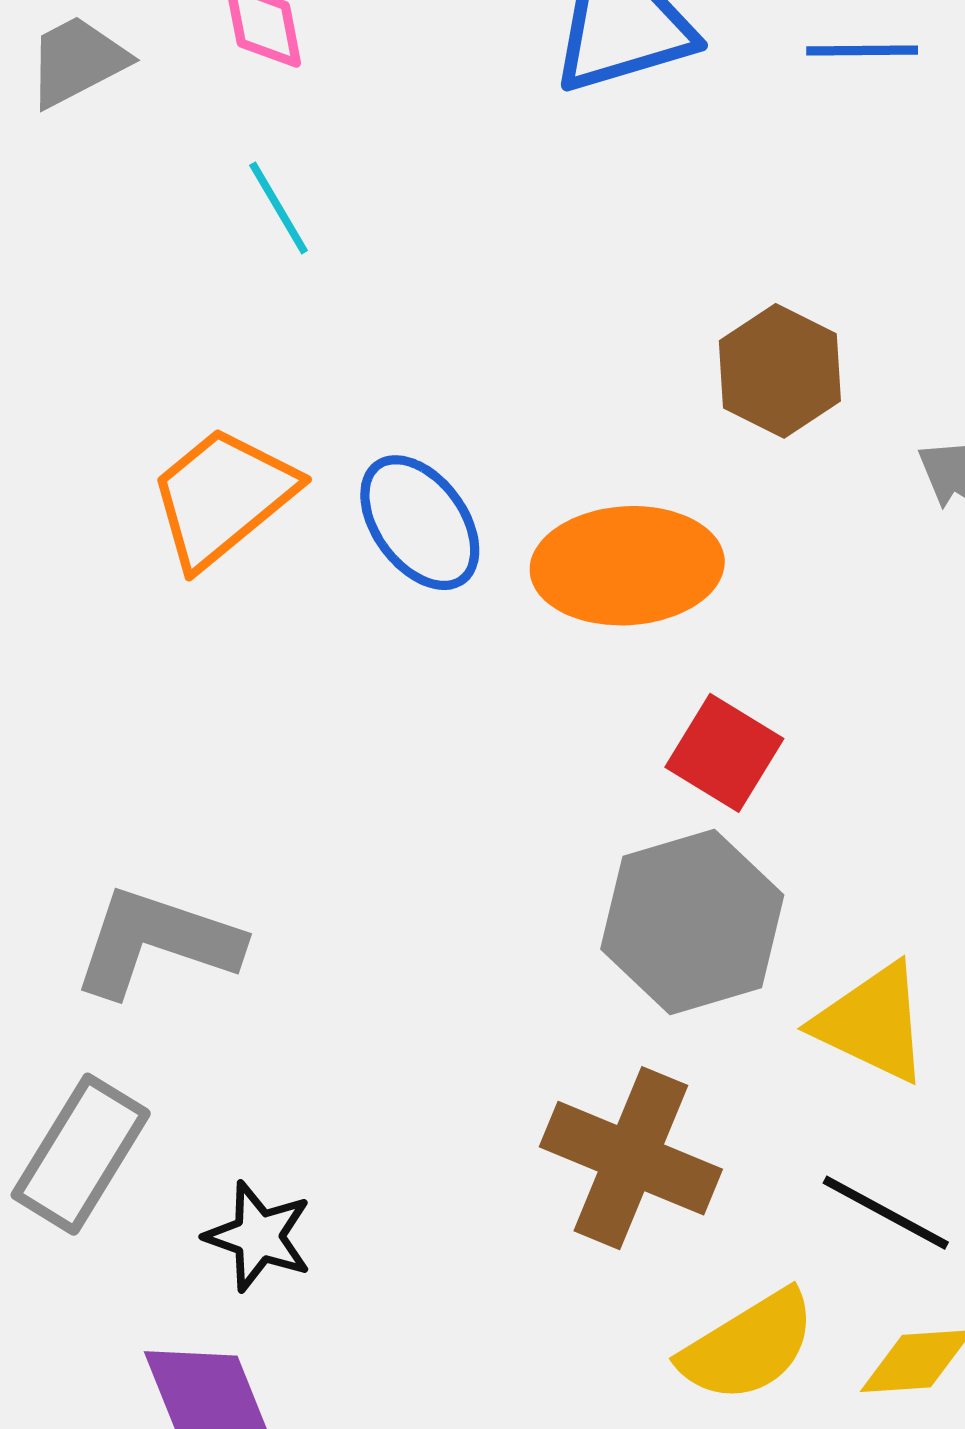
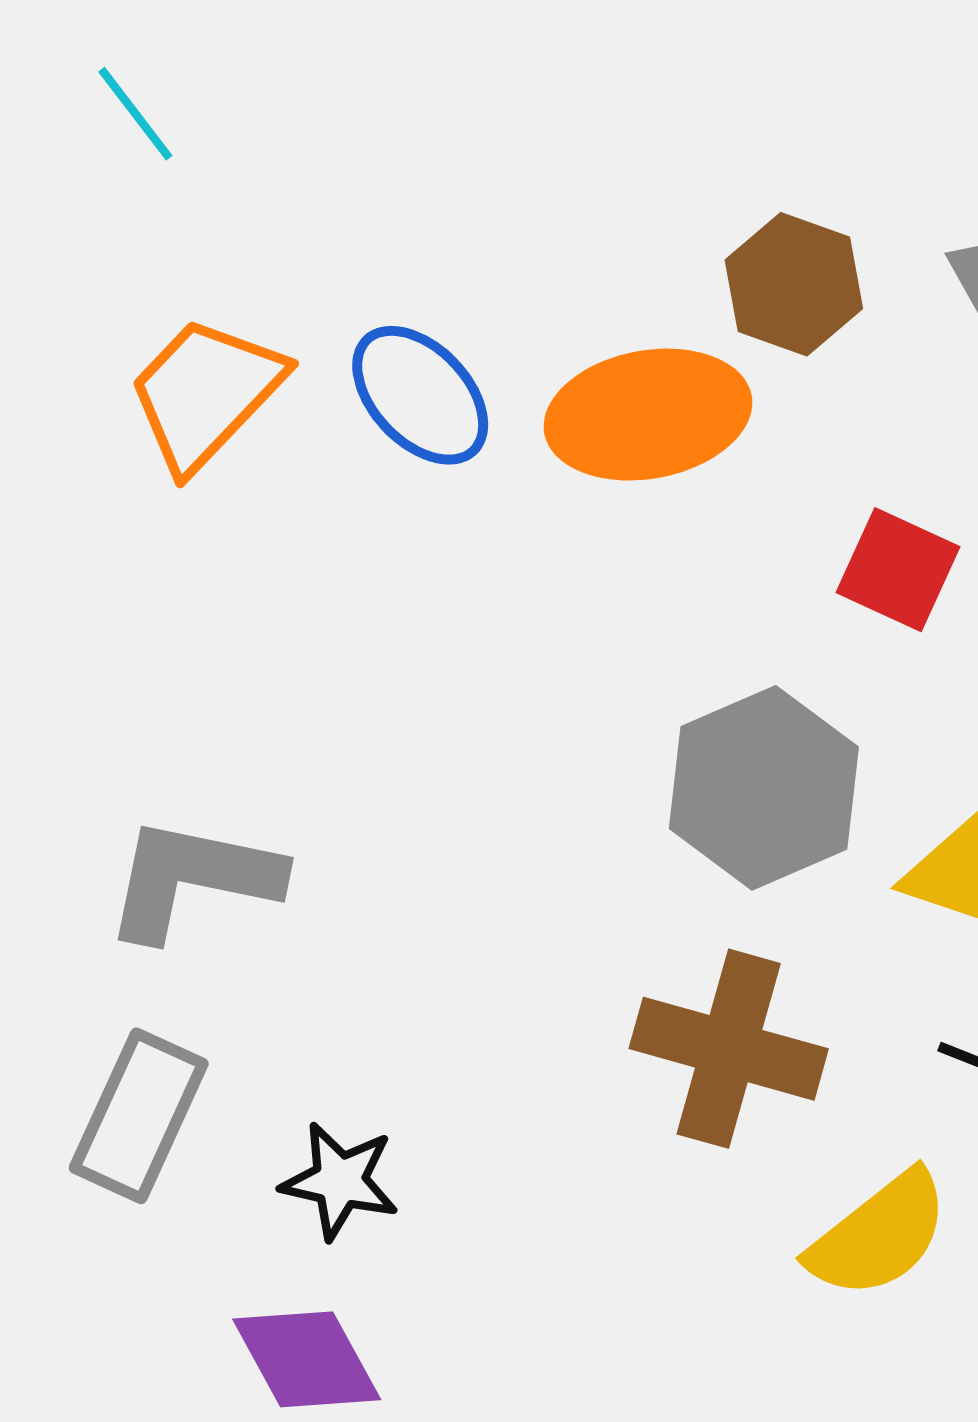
cyan line: (279, 208) -> (135, 114), moved
brown hexagon: (780, 371) -> (794, 284), moved
red square: (724, 753) -> (898, 570), moved

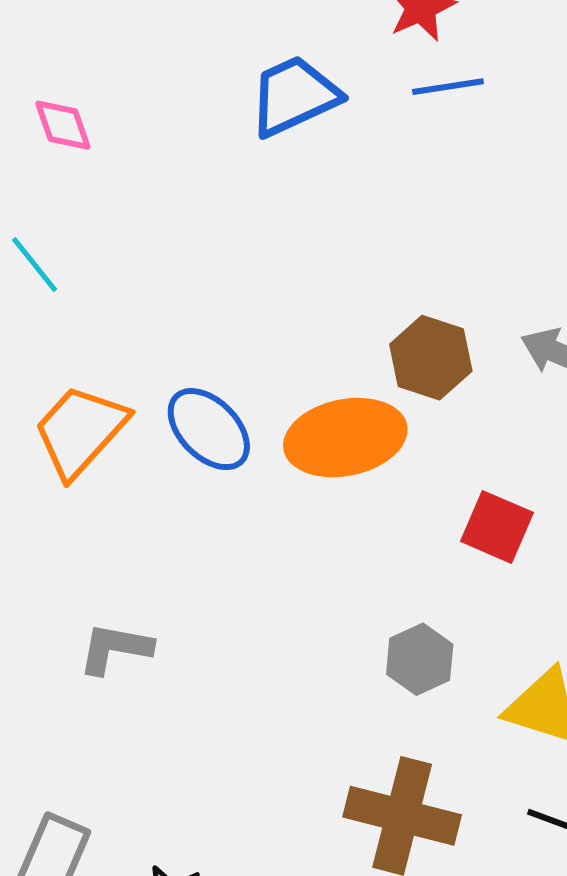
gray hexagon: (764, 788) -> (420, 659), size x0.6
gray L-shape: (193, 879) -> (115, 648), moved, size x0.7

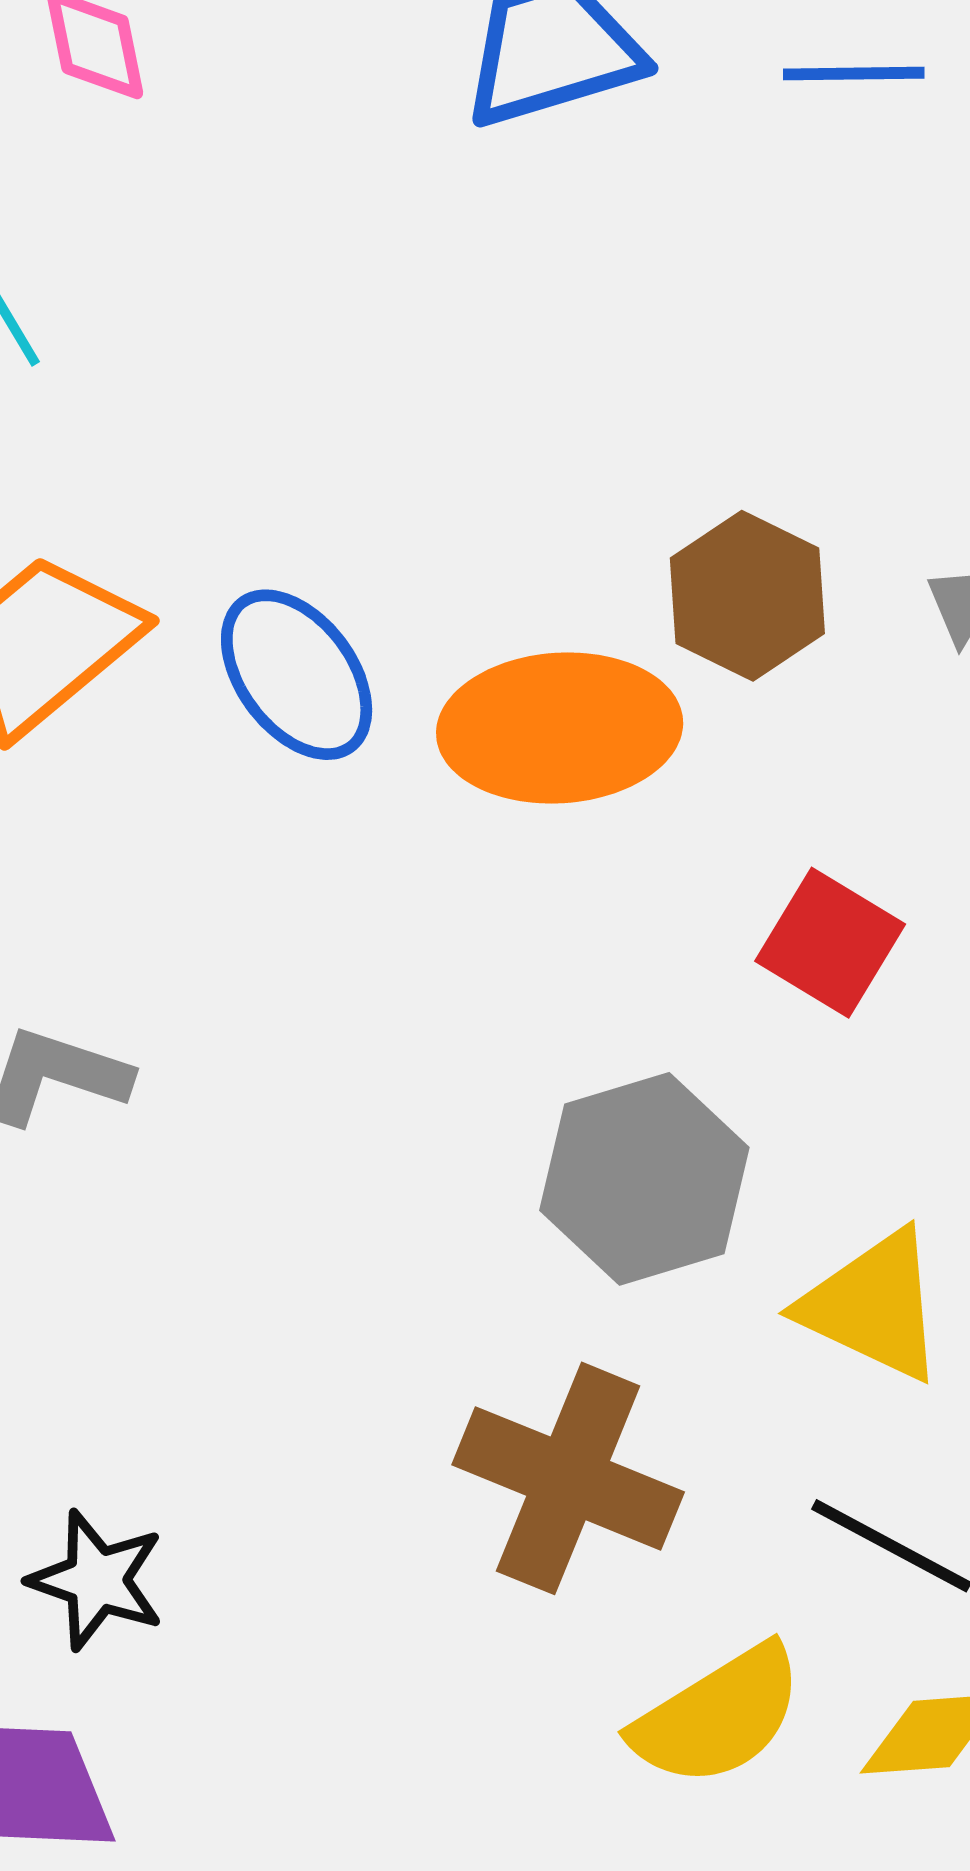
gray hexagon: (420, 659) -> (644, 1179), size x1.5

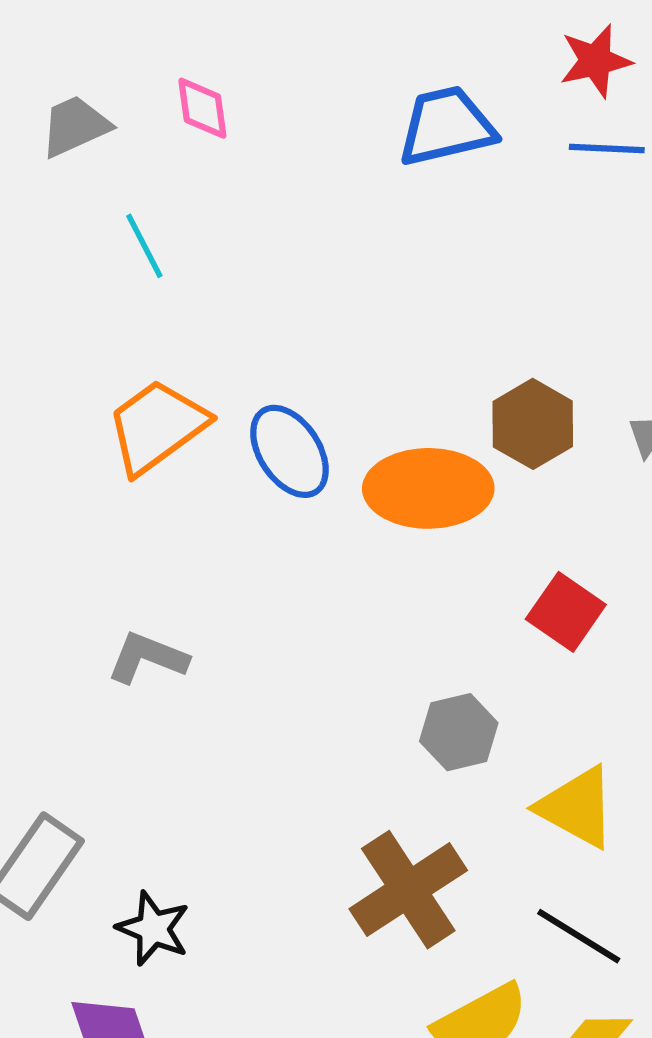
gray hexagon: (644, 1179) -> (459, 732), size x0.7
brown cross: (568, 1478) -> (408, 890), turned 31

